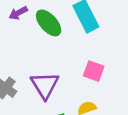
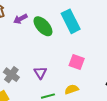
purple triangle: (45, 85) -> (40, 73), size x0.6

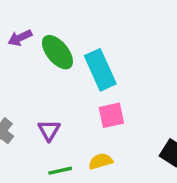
cyan rectangle: (71, 21) -> (100, 70), moved
pink square: (77, 62) -> (111, 115), turned -35

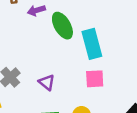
purple triangle: (49, 130) -> (47, 82), turned -30

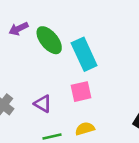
pink square: (95, 79) -> (81, 92), moved

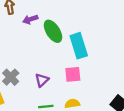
purple triangle: (43, 104) -> (42, 80), turned 40

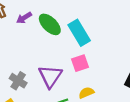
purple triangle: (42, 80) -> (50, 76), size x1.6

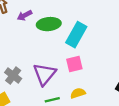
green ellipse: (50, 24) -> (49, 24), turned -55
cyan rectangle: (79, 33) -> (76, 35), turned 55

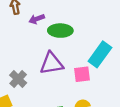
cyan rectangle: (76, 35) -> (100, 54), moved
purple triangle: (45, 74) -> (51, 63), moved, turned 35

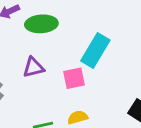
purple triangle: (51, 63) -> (33, 67), size x0.7

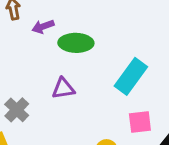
pink square: (74, 78) -> (140, 122), moved

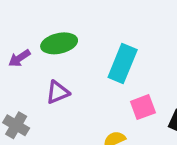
purple arrow: (43, 27) -> (19, 58), moved

